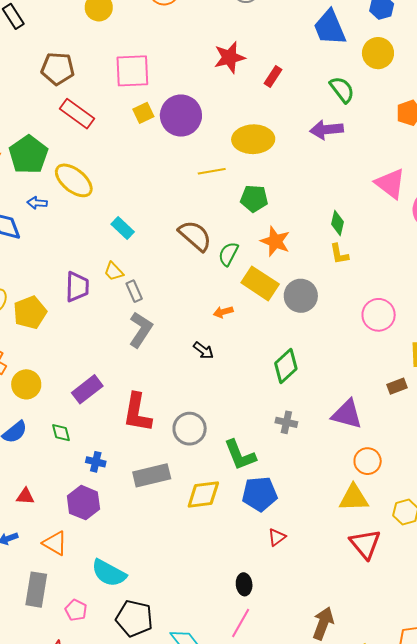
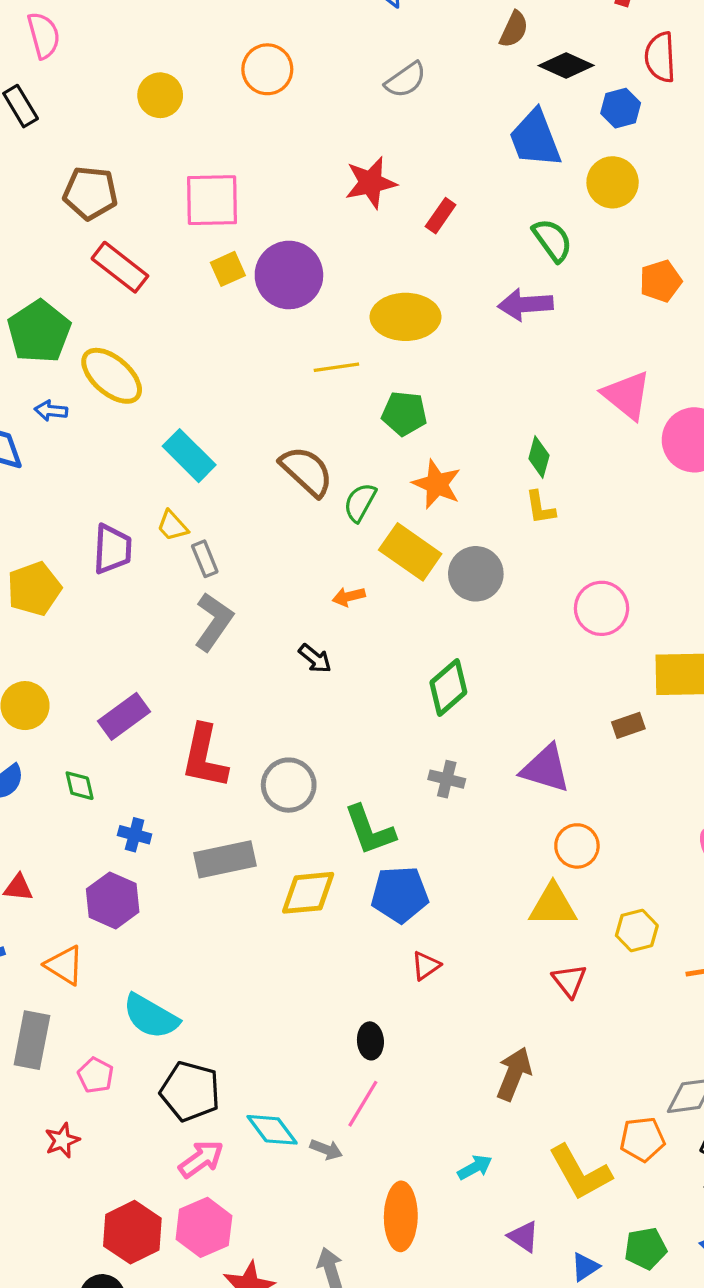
cyan rectangle: (123, 228) -> (189, 456), size x1.4
red triangle: (365, 544) -> (569, 981), size x0.7
brown arrow: (323, 623) -> (514, 1074), moved

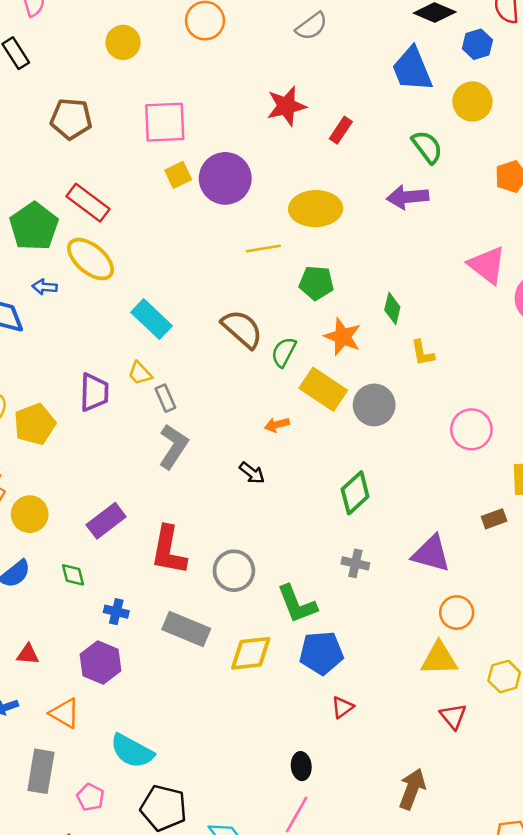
red rectangle: (120, 267) -> (88, 203), moved
green diamond: (539, 457) -> (392, 308), moved
gray rectangle: (225, 859) -> (186, 629), turned 36

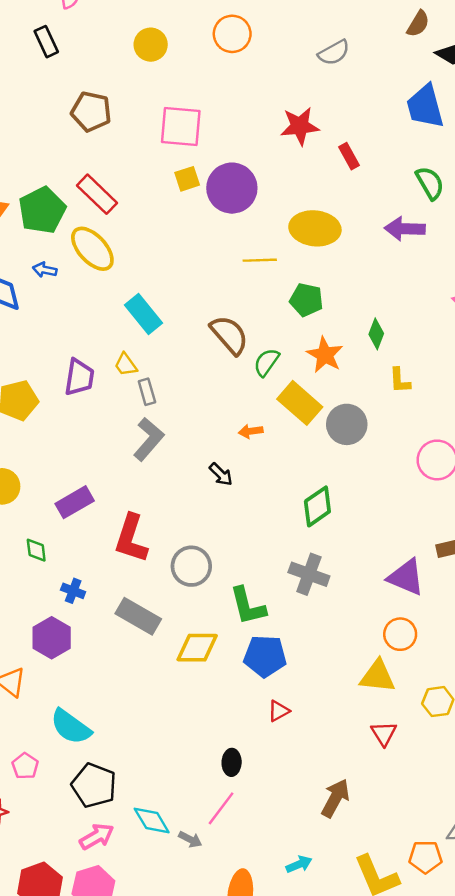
red rectangle: (341, 130) -> (349, 156), turned -70
purple triangle: (431, 554) -> (406, 577), moved
gray cross: (355, 563) -> (309, 574), size x1.5

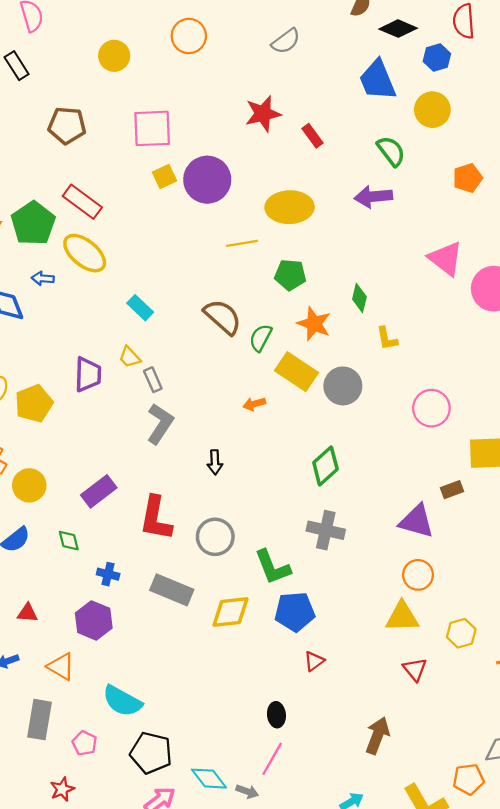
cyan rectangle: (143, 314) -> (140, 308), size x0.7
black arrow: (221, 474) -> (215, 462), moved, turned 50

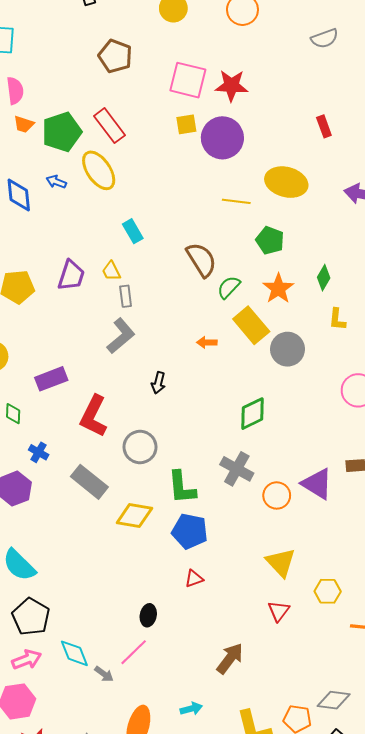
red star: (263, 114) -> (231, 86), moved
orange circle: (418, 575) -> (277, 495), moved
yellow triangle: (402, 617) -> (281, 563), turned 32

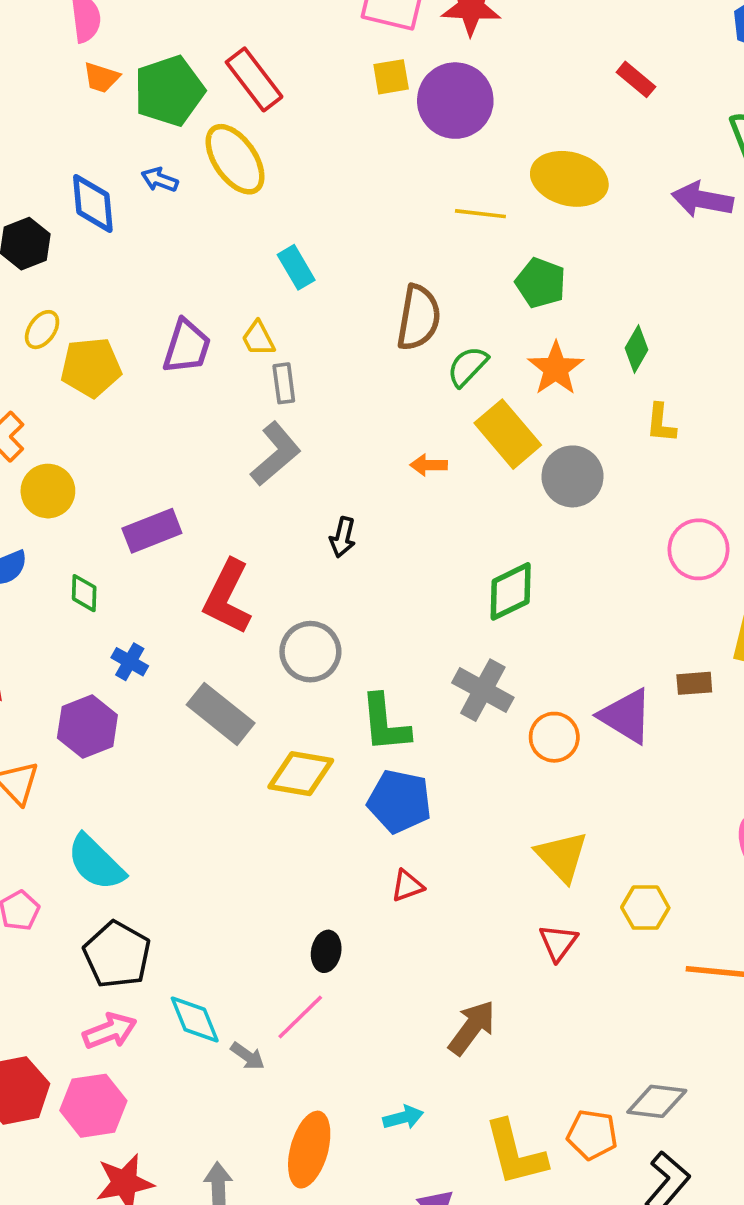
red rectangle: (324, 126) -> (636, 79), turned -30
brown semicircle: (201, 260) -> (419, 318), turned 42

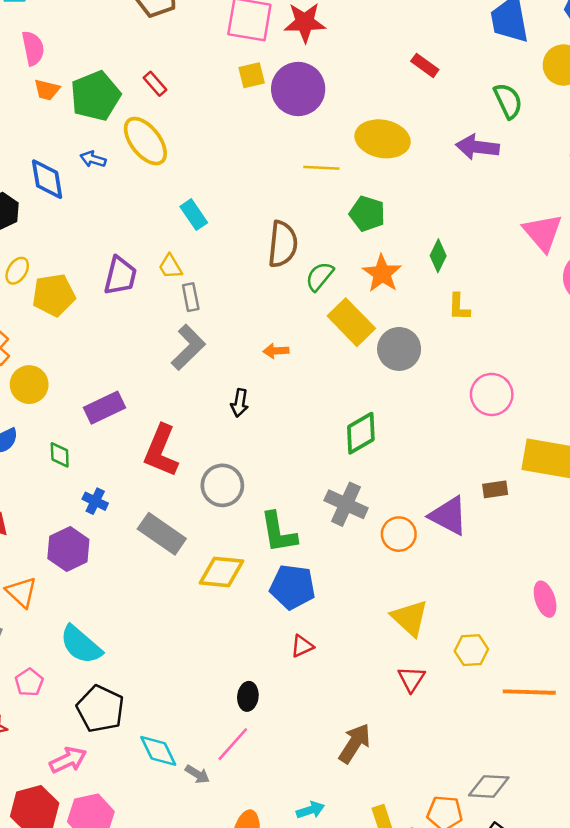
red rectangle: (254, 79) -> (155, 84), size x0.6
orange arrow: (429, 465) -> (276, 351), moved
pink arrow: (110, 1031) -> (68, 760), moved

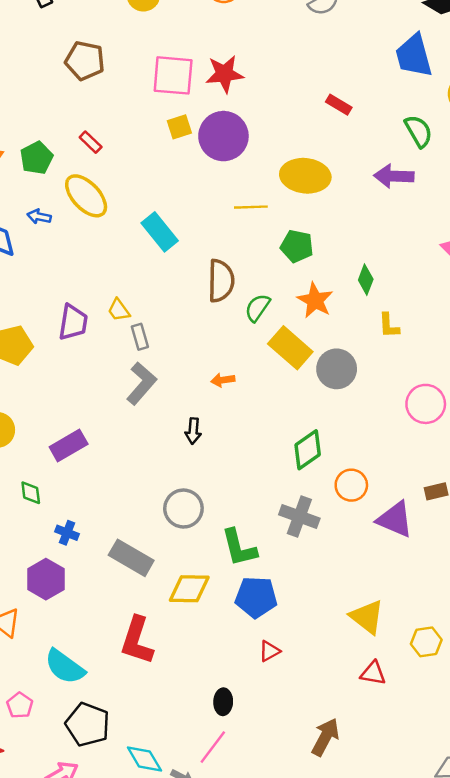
green pentagon: (95, 96) -> (37, 158), size x0.7
cyan rectangle: (194, 215) -> (160, 232), moved, size x1.4
red L-shape: (161, 451) -> (137, 640), moved
orange circle: (399, 534) -> (351, 485), moved
red triangle: (411, 679) -> (373, 673), turned -48

